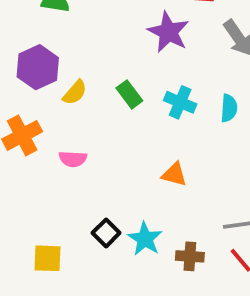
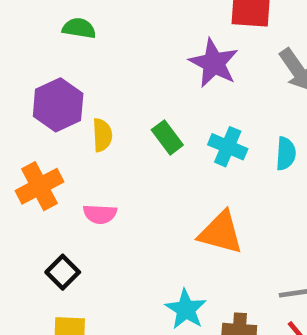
yellow semicircle: (75, 93) -> (102, 135), turned -44
orange triangle: (174, 174) -> (221, 233), size x1.5
black square: (106, 233) -> (63, 272), moved

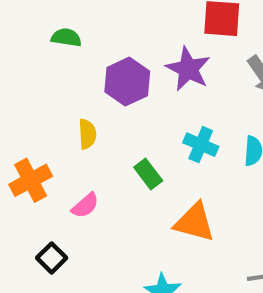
purple hexagon: (58, 105) -> (127, 82), moved
green rectangle: (167, 137) -> (148, 174), moved
pink semicircle: (100, 214) -> (85, 205), turned -44

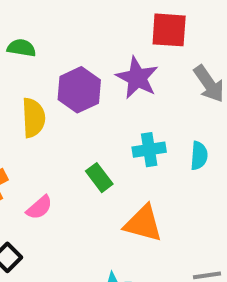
yellow semicircle: (87, 134) -> (33, 118), moved, size x1.4
cyan cross: (201, 145) -> (149, 150), turned -32

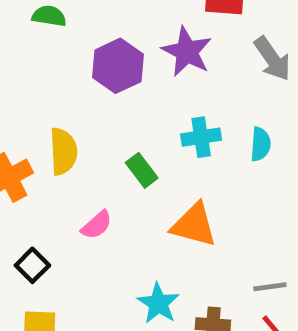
yellow semicircle: (33, 118) -> (63, 151), moved
pink semicircle: (39, 208) -> (97, 225), moved

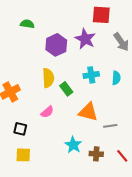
yellow semicircle: (63, 151) -> (48, 78), moved
black square: (32, 265) -> (20, 129), turned -32
gray line: (270, 287) -> (110, 126), moved

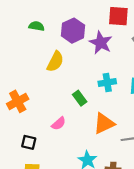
purple hexagon: (56, 45) -> (73, 31), moved
yellow semicircle: (48, 78) -> (55, 62), moved, turned 30
orange triangle: (88, 112) -> (104, 124), turned -40

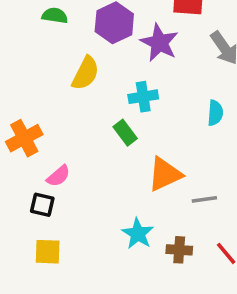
cyan cross: (107, 83) -> (143, 97), moved
pink semicircle: (59, 124) -> (58, 176), moved

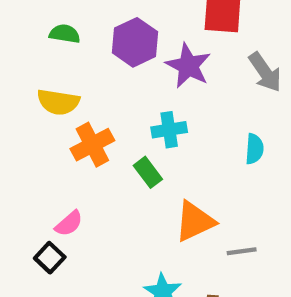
yellow semicircle: (85, 73) -> (58, 102), moved, turned 72
orange cross: (24, 138) -> (92, 145), moved
black square: (42, 205) -> (50, 258), turned 30

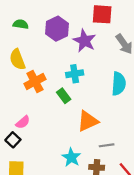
yellow semicircle: (58, 102) -> (17, 59), turned 60
cyan semicircle: (254, 149) -> (119, 84), size x1.5
gray line: (242, 251) -> (107, 145), moved

